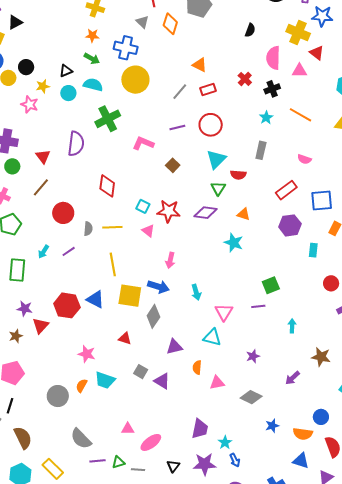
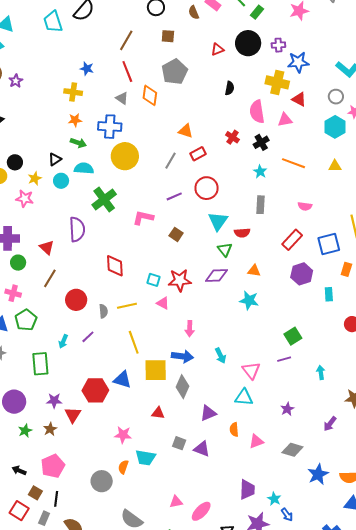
blue star: (272, 426) -> (318, 474), size x1.5

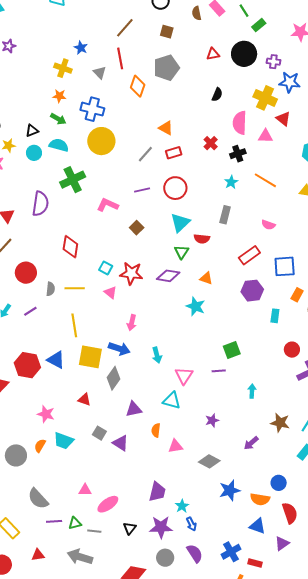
gray triangle: (122, 98) -> (100, 73), moved

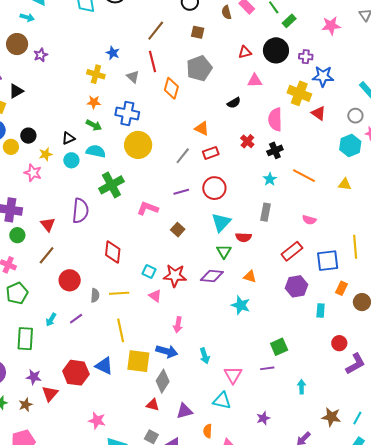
black semicircle: (217, 95) -> (234, 103), moved, turned 40
pink triangle: (266, 136) -> (255, 81), moved
red triangle: (84, 400) -> (153, 405), moved

